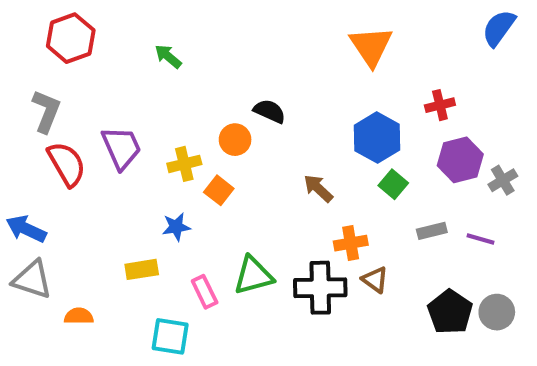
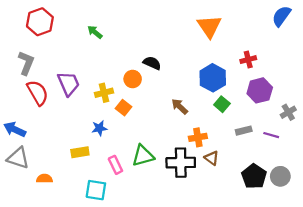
gray cross: (503, 180) -> (288, 112), moved

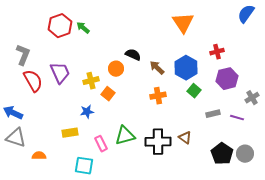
red hexagon: (40, 22) -> (60, 26), moved
brown arrow: (180, 106) -> (157, 68), moved
orange cross: (198, 137) -> (158, 96), moved

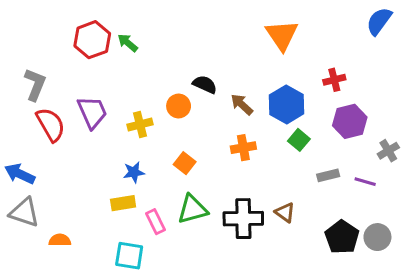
orange square: (108, 94) -> (185, 163), moved
yellow rectangle: (70, 133) -> (123, 203), moved

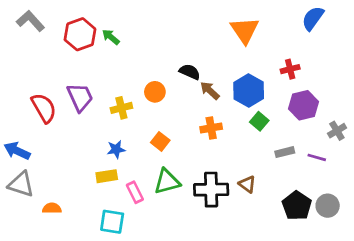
blue semicircle: (379, 21) -> (313, 18), moved
gray L-shape: (35, 84) -> (30, 21), moved, turned -64
black semicircle: (205, 84) -> (190, 72), moved

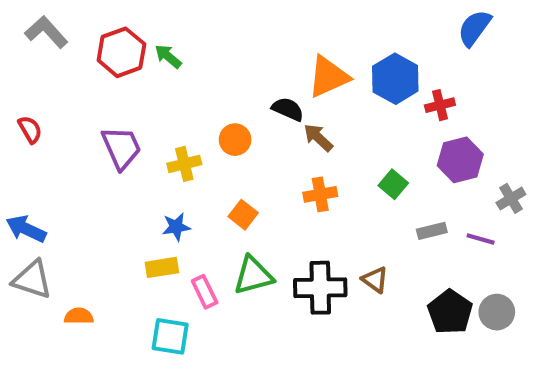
orange triangle: (245, 30) -> (328, 77), moved, turned 40
blue hexagon: (249, 91) -> (395, 79), moved
red semicircle: (44, 108) -> (30, 129), moved, size x0.6

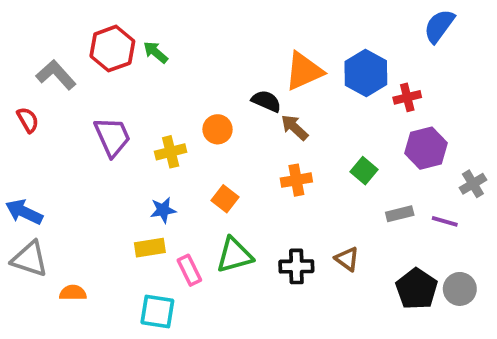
gray L-shape: (46, 32) -> (56, 75), moved
black cross: (320, 288) -> (296, 266), size x0.7

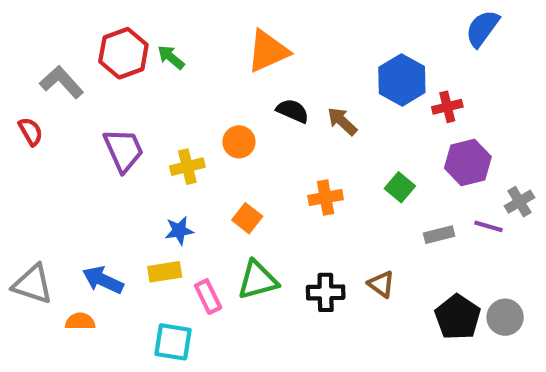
orange triangle: (304, 71) -> (268, 51), moved
brown arrow: (295, 127) -> (342, 121), moved
blue arrow: (24, 212) -> (103, 280), moved
purple line: (445, 221) -> (489, 226), moved

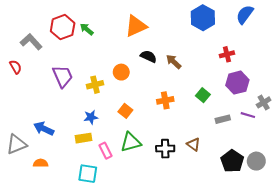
blue hexagon: (402, 80) -> (203, 18), moved
blue arrow: (103, 280) -> (44, 129), moved
gray triangle: (33, 284) -> (17, 144), turned -40

